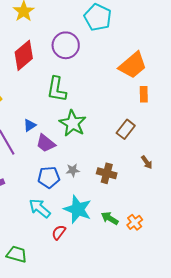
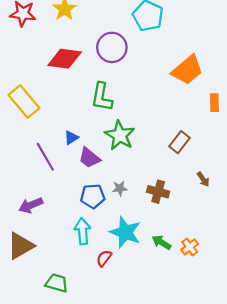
red diamond: (24, 55) -> (65, 59), turned 48
orange rectangle: (144, 94) -> (214, 103), moved
cyan arrow: (40, 208) -> (83, 231), turned 45

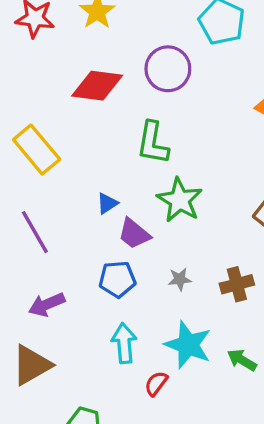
purple line: (45, 157) -> (35, 232), moved
brown cross: (158, 192) -> (237, 284), turned -30
blue pentagon: (93, 196) -> (117, 279), moved

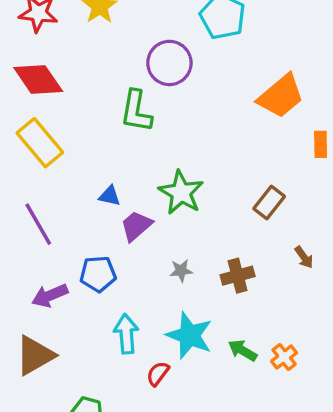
red diamond: (97, 86) -> (38, 80), moved, turned 48
green L-shape: (153, 143) -> (136, 111), moved
blue triangle: (107, 203) -> (110, 196), turned 45
purple trapezoid: (134, 234) -> (136, 226), turned 100
blue pentagon: (117, 279) -> (98, 274), moved

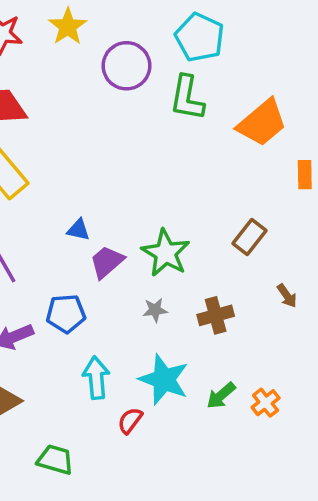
purple circle: (169, 63) -> (126, 66), moved
green L-shape: (136, 111) -> (187, 98), moved
green star: (181, 193) -> (166, 253), moved
green arrow: (243, 350) -> (221, 396), turned -72

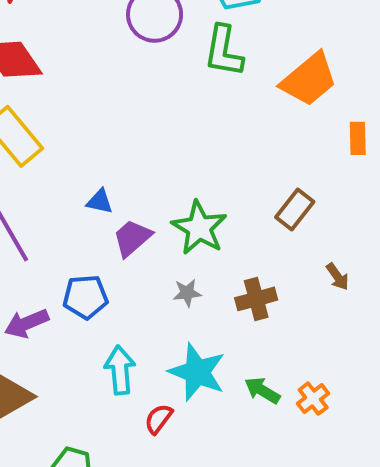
green arrow: (221, 396) -> (262, 390), turned 72

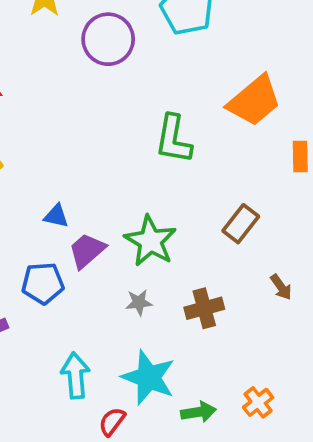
green L-shape: (224, 51) -> (173, 139), moved
blue pentagon: (85, 297) -> (43, 283), moved
green arrow: (262, 390) -> (198, 412), moved, turned 140

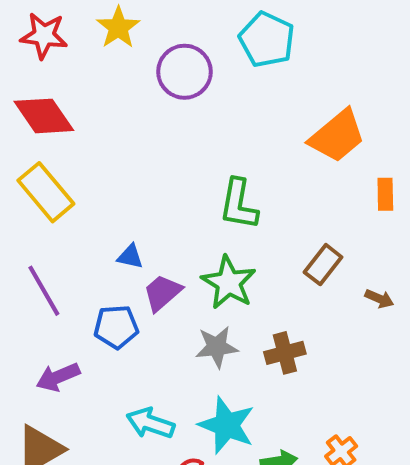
green L-shape: (173, 139) -> (239, 204), moved
brown arrow: (281, 287) -> (379, 299), moved, turned -32
gray star: (139, 302) -> (217, 347), size x1.5
cyan arrow: (75, 375) -> (150, 423), turned -66

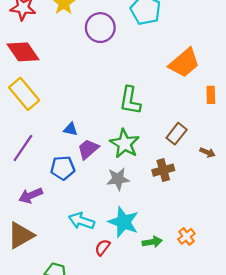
purple line: (44, 291) -> (23, 148), turned 64
brown cross: (285, 353) -> (163, 170), moved

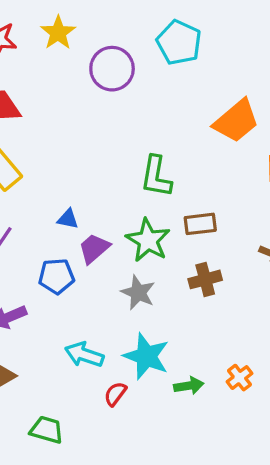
brown rectangle: (177, 134) -> (200, 224), moved, turned 45
gray star: (118, 179) -> (138, 293), turned 30

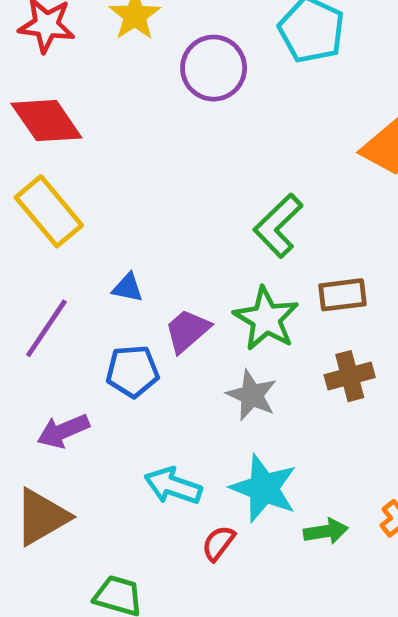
green L-shape: (156, 177) -> (278, 226), turned 36
blue triangle: (68, 219) -> (128, 288), moved

